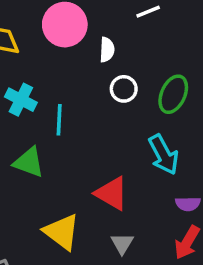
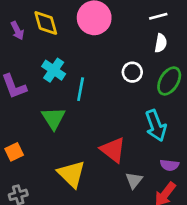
white semicircle: (107, 50) -> (161, 43), moved
green triangle: (29, 162) -> (53, 118), turned 30
gray triangle: (122, 243) -> (134, 180), moved

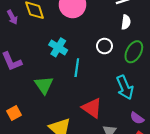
cyan cross: (54, 70) -> (58, 47), moved
cyan line: (81, 89) -> (77, 68), moved
purple semicircle: (169, 165) -> (137, 118), turned 32

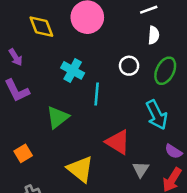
purple arrow: (12, 17) -> (16, 57), moved
green triangle: (44, 85) -> (58, 117), turned 30

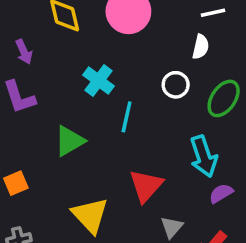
white semicircle: (154, 35) -> (201, 47), moved
red triangle: (118, 142) -> (146, 186), turned 32
purple semicircle: (173, 151) -> (221, 193), moved, turned 108

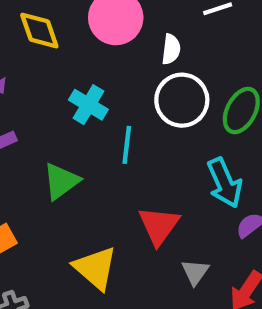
white semicircle: (201, 47) -> (171, 49), moved
white circle: (176, 85) -> (182, 100), size x1.6

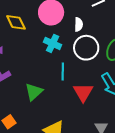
cyan cross: (88, 105) -> (53, 43), moved
red triangle: (159, 225) -> (83, 92), moved

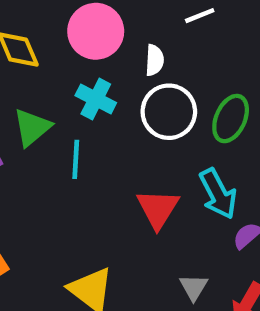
cyan line: (63, 71) -> (76, 159), moved
green triangle: (34, 92) -> (32, 127), moved

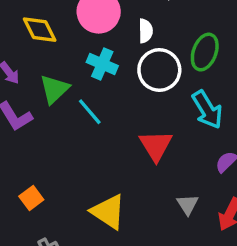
green ellipse: (231, 119) -> (205, 52), moved
cyan line: (76, 159) -> (90, 112), turned -40
cyan arrow: (218, 194) -> (207, 110), moved

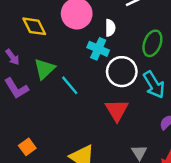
cyan cross: (102, 64) -> (98, 49), moved
white circle: (159, 70) -> (122, 72), moved

